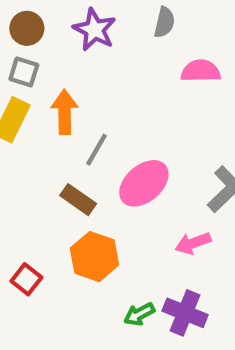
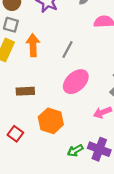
gray line: (97, 150) -> (67, 50), moved
brown rectangle: (78, 200) -> (25, 91), moved, turned -36

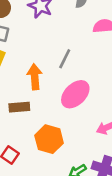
orange arrow: (33, 45) -> (35, 77), moved

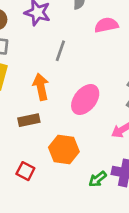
gray line: (65, 59) -> (60, 51), moved

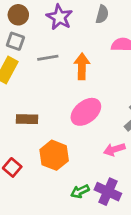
gray line: (60, 51) -> (48, 58), moved, turned 48
orange arrow: (41, 87) -> (82, 66), moved

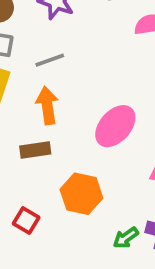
orange arrow: (82, 66) -> (47, 105), moved

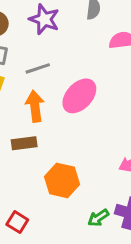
pink ellipse: (115, 126) -> (79, 96), moved
red square: (26, 221) -> (17, 222), moved

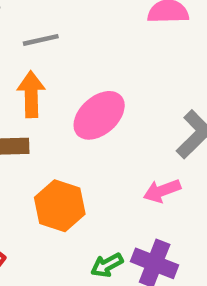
pink ellipse: (79, 96) -> (99, 115), moved

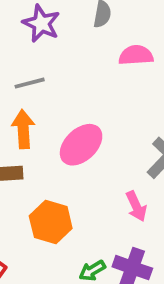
pink arrow: (162, 191) -> (136, 206), turned -92

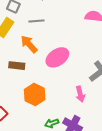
orange arrow: (23, 129) -> (29, 44), turned -48

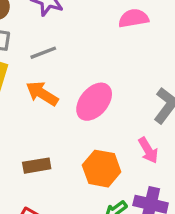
brown rectangle: (17, 66) -> (37, 166), moved
orange hexagon: (35, 94) -> (102, 169), moved

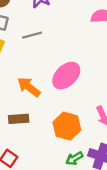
orange arrow: (42, 94) -> (29, 87), moved

